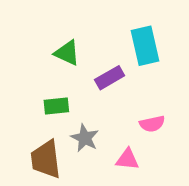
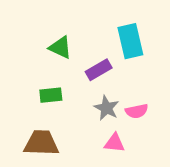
gray star: (85, 138) -> (106, 108), moved
brown trapezoid: (46, 159) -> (41, 143), turned 99

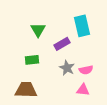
green triangle: (60, 47) -> (38, 30), turned 35
pink triangle: (114, 143) -> (83, 90), moved

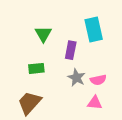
purple rectangle: (62, 44) -> (71, 50), turned -49
brown trapezoid: (26, 90) -> (30, 103), turned -50

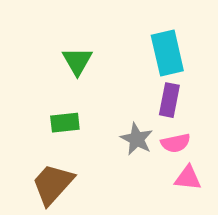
purple rectangle: (71, 50) -> (169, 100), moved
pink triangle: (95, 103) -> (188, 178), moved

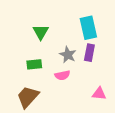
gray star: (137, 139) -> (68, 55), moved
pink semicircle: (176, 143) -> (62, 75), moved

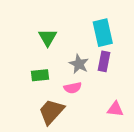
brown trapezoid: (28, 97) -> (51, 112), moved

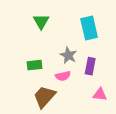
green triangle: (48, 38) -> (41, 21), moved
purple rectangle: (104, 61) -> (90, 66), moved

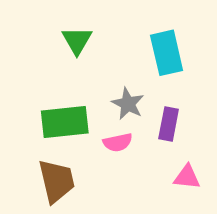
green rectangle: (35, 65) -> (65, 122), size x1.6
brown trapezoid: (44, 97) -> (57, 181), moved, turned 125

